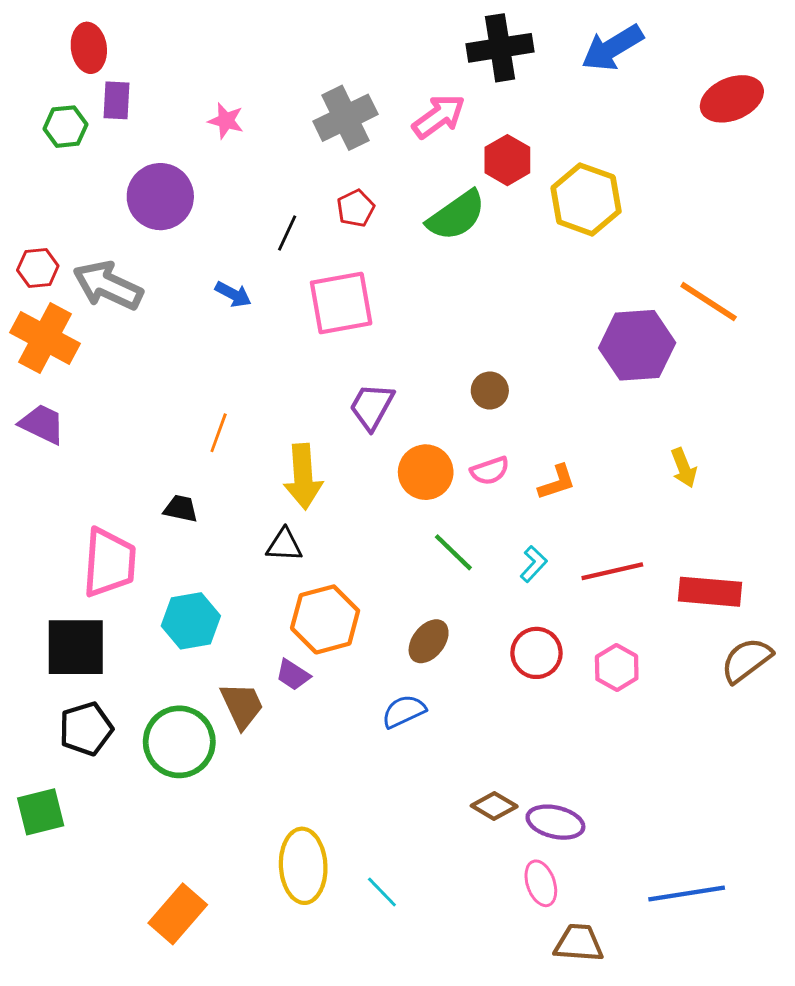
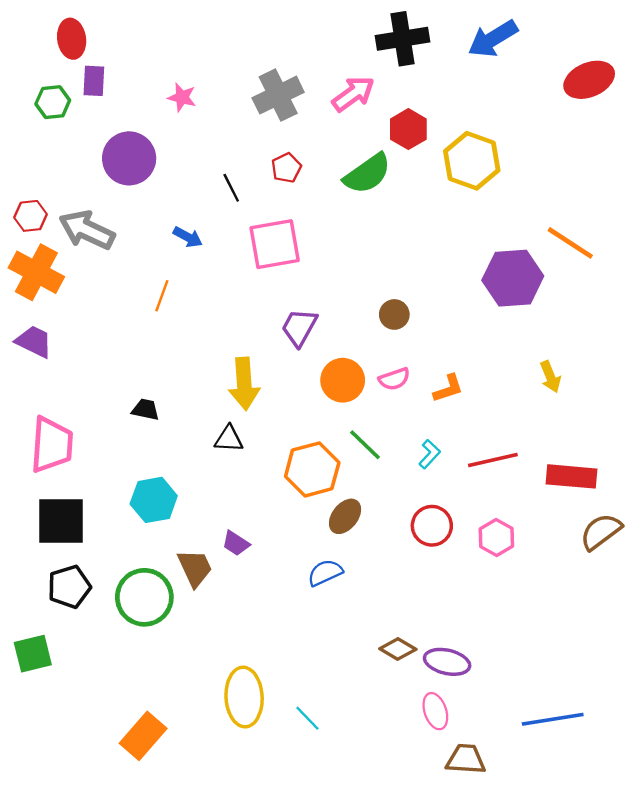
black line: (287, 233) -> (231, 188), turned -52
orange line: (219, 433) -> (162, 296), moved
pink trapezoid: (109, 563) -> (52, 445), moved
orange hexagon: (325, 619) -> (312, 469), moved

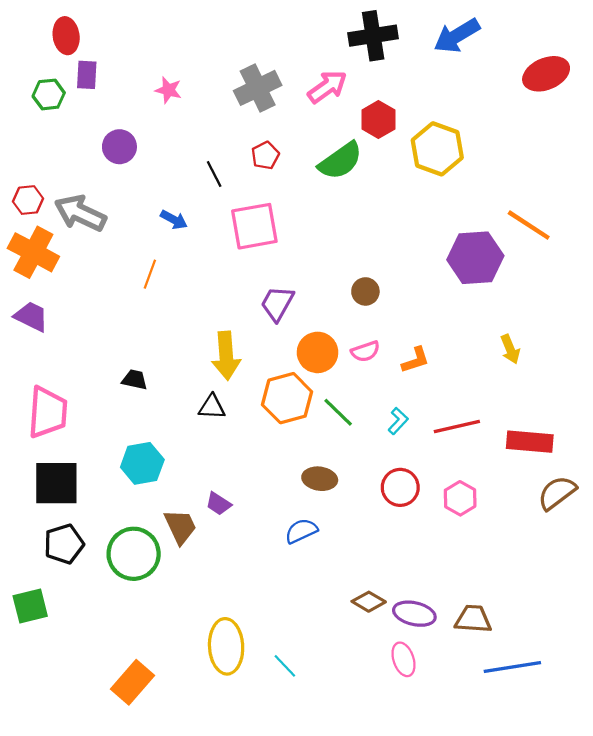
purple circle: (129, 158) -> (119, 147), size x0.7
orange hexagon: (312, 469) -> (287, 398), moved
brown ellipse: (345, 516) -> (320, 479), turned 60
brown trapezoid: (466, 759) -> (473, 619), moved

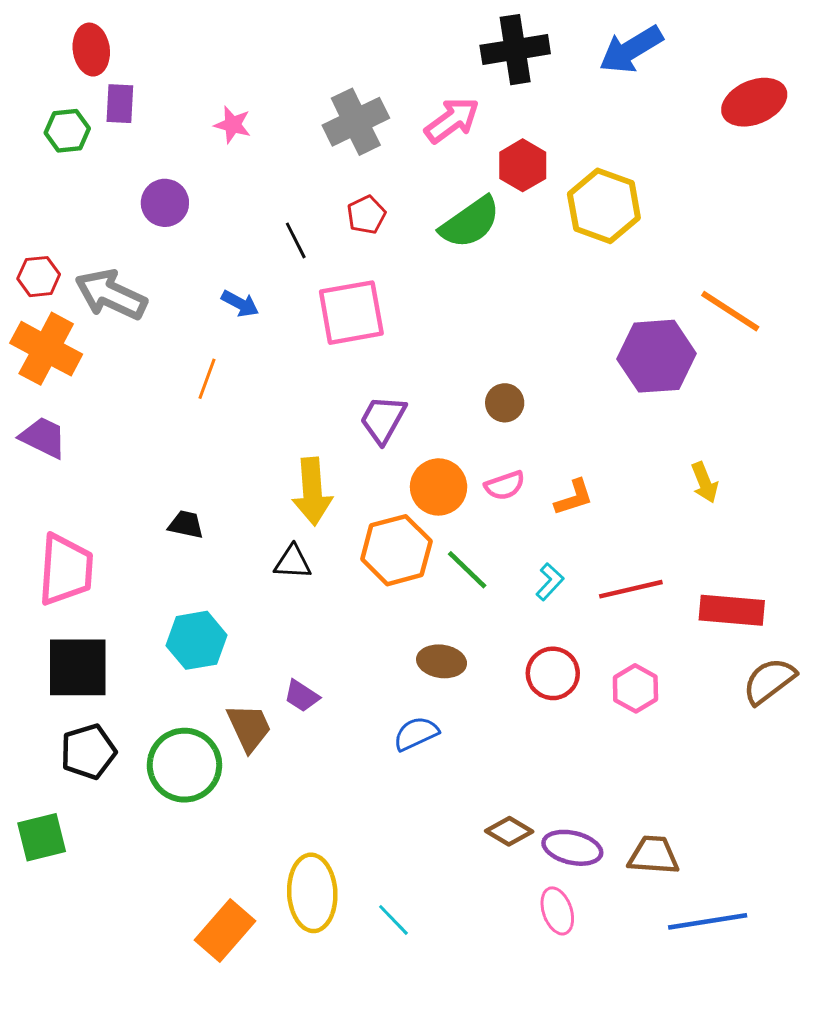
orange rectangle: (132, 682) -> (225, 930), moved

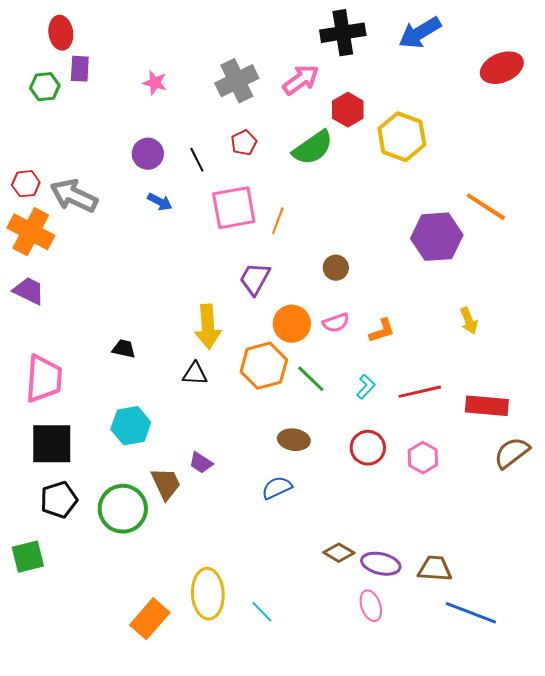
purple circle: (165, 203) -> (148, 154), moved
orange line: (207, 379) -> (278, 221), moved
blue line: (708, 921) -> (471, 613), turned 30

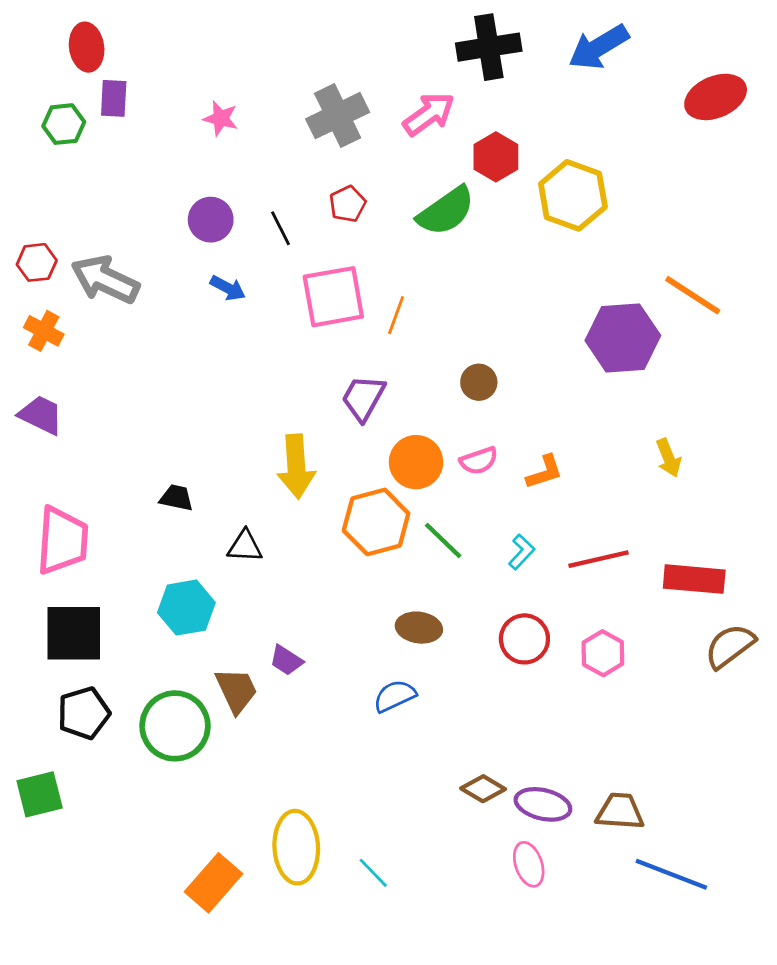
orange cross: (31, 232) -> (44, 331), size x0.6
black triangle: (195, 374) -> (245, 546), moved

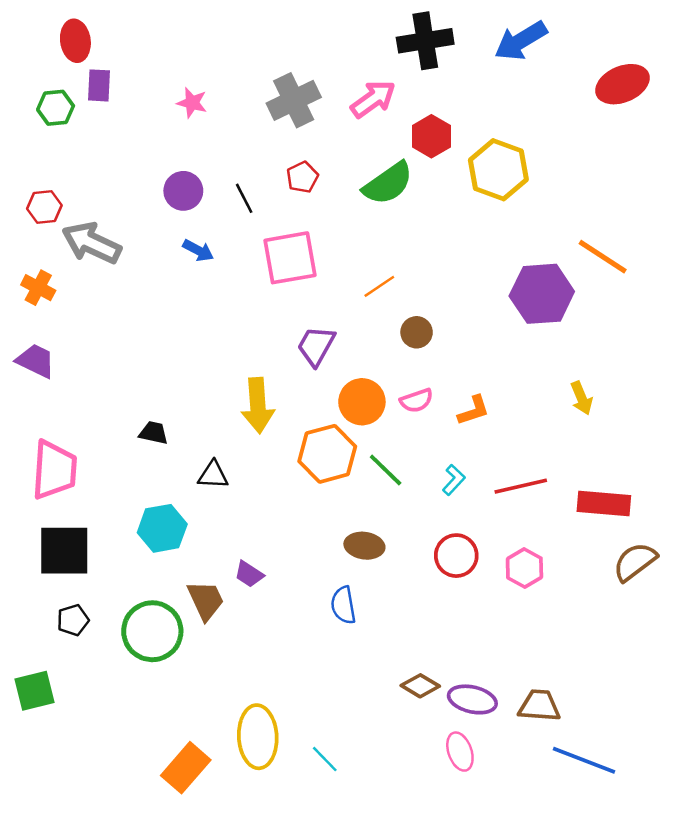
red hexagon: (37, 262) -> (44, 207), moved
orange line: (396, 315) -> (379, 286), moved, turned 36
blue semicircle: (395, 696) -> (343, 605), turned -75
black pentagon: (84, 713) -> (73, 620), size x0.7

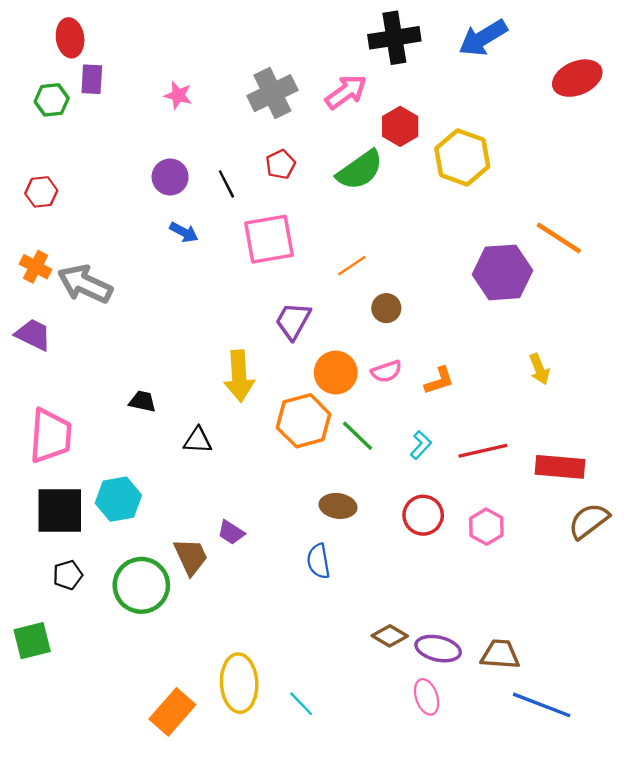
gray arrow: (92, 243) -> (85, 284), moved
cyan hexagon: (162, 528) -> (118, 499), moved

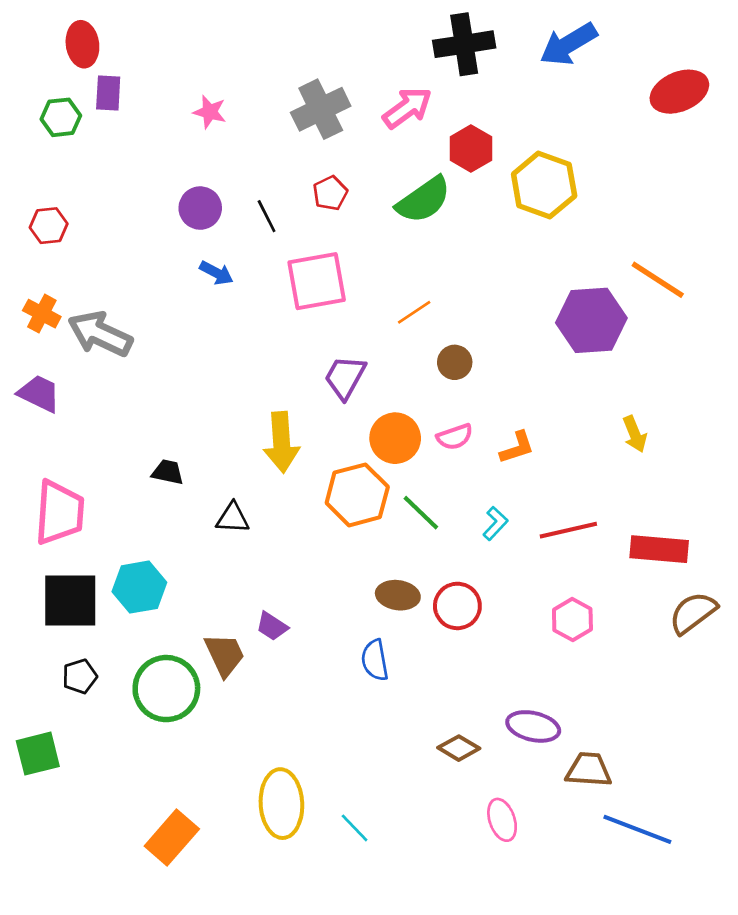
red circle: (423, 515) -> (457, 606), moved
purple ellipse: (438, 649) -> (533, 726), moved
orange rectangle: (172, 712) -> (172, 837), moved

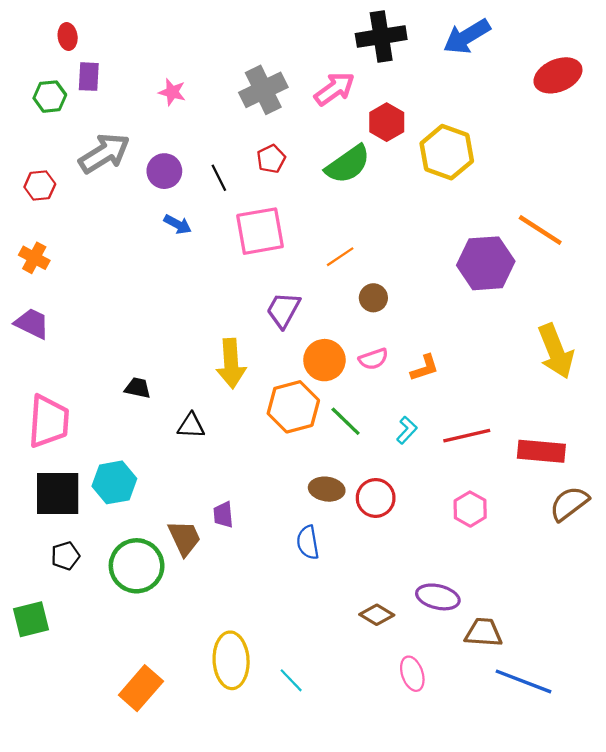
red ellipse: (82, 44) -> (68, 36), size x0.7
gray arrow: (100, 334) -> (104, 153), moved, turned 123
yellow arrow: (635, 434) -> (556, 351), moved, size x1.8
purple trapezoid: (272, 626) -> (223, 515), turned 52

